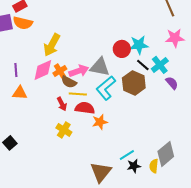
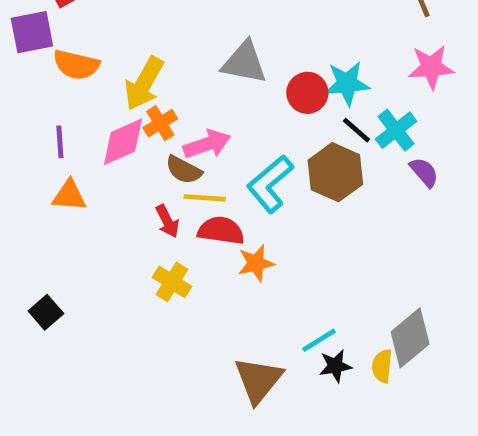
orange semicircle: (23, 23) -> (76, 65), moved
gray triangle: (100, 67) -> (244, 62), moved
orange cross: (60, 71) -> (160, 123), moved

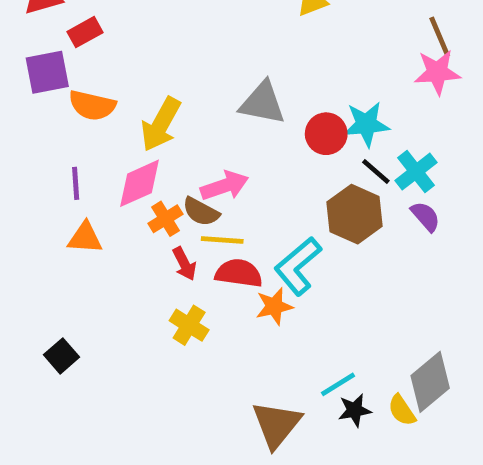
pink star: (431, 67) -> (437, 72), moved
orange cross: (160, 123) -> (165, 219), moved
purple semicircle: (424, 172) -> (425, 216), moved
cyan L-shape: (270, 184) -> (298, 266), moved
yellow semicircle: (382, 366) -> (402, 410), turned -40

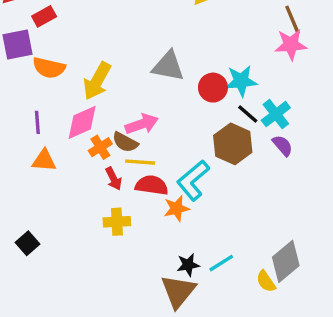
yellow cross: (189, 325) -> (117, 222), turned -35
black star: (355, 410) -> (188, 265), moved

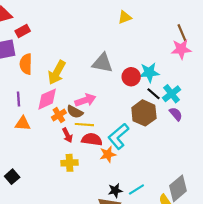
orange semicircle: (49, 68) -> (26, 64), turned 78

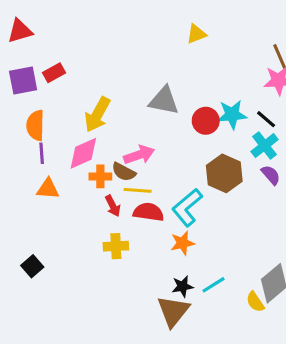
red rectangle: (23, 31) -> (54, 73), moved
orange semicircle: (26, 64) -> (35, 125), moved
black line: (153, 94) -> (266, 119), moved
orange cross: (59, 115) -> (100, 176), turned 32
orange star: (108, 154) -> (182, 243), moved

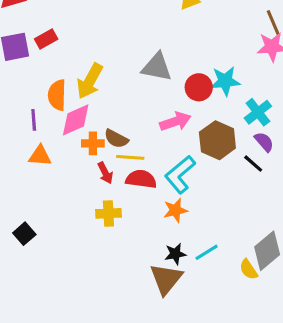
black line: (266, 119) -> (253, 164), moved
orange semicircle: (35, 125) -> (57, 95), moved
pink arrow: (139, 155) -> (175, 122), moved

